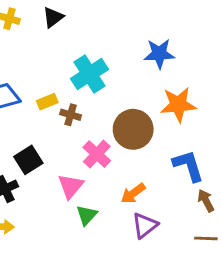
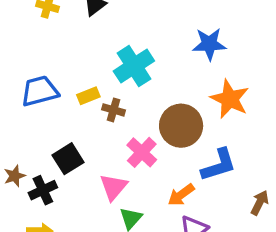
orange star: (178, 105) -> (230, 99), turned 30
blue L-shape: (188, 166) -> (219, 165), moved, turned 90
brown arrow: (206, 201) -> (260, 203), turned 55

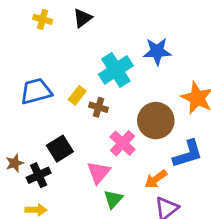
blue star: (209, 44) -> (157, 51), moved
yellow rectangle: (88, 96) -> (77, 95), turned -30

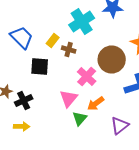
blue trapezoid: (36, 91) -> (22, 38), turned 60
black square: (60, 149) -> (40, 66), moved, turned 36
orange arrow: (156, 179) -> (96, 104), moved

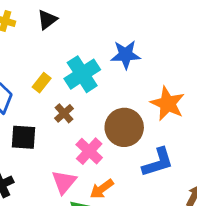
yellow rectangle: (53, 40) -> (42, 83), moved
brown cross: (69, 50) -> (64, 113), turned 32

